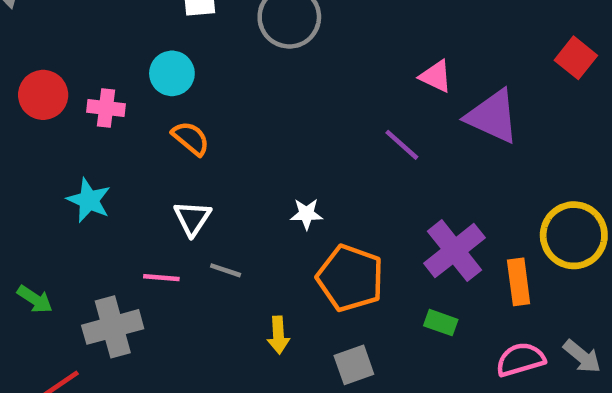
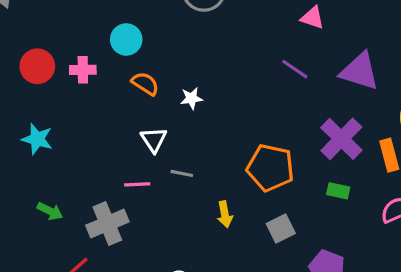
purple triangle: (493, 116) -> (360, 71), moved
cyan star: (89, 200) -> (37, 139), moved
white star: (307, 214) -> (191, 98), moved

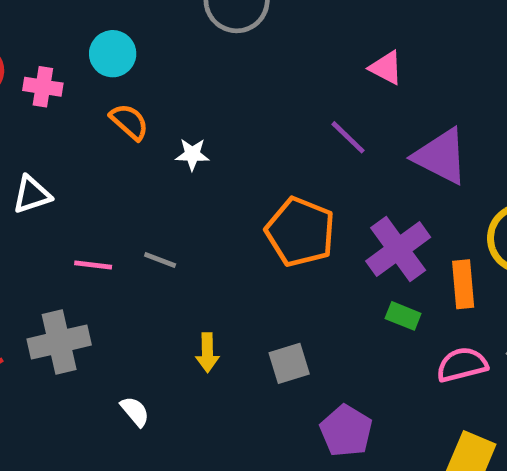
white triangle: (154, 140) -> (32, 195), moved, turned 36
orange pentagon: (270, 168) -> (300, 232), moved
green rectangle: (338, 191) -> (403, 316), moved
yellow arrow: (225, 214) -> (207, 353), moved
gray cross: (107, 224) -> (59, 342), moved

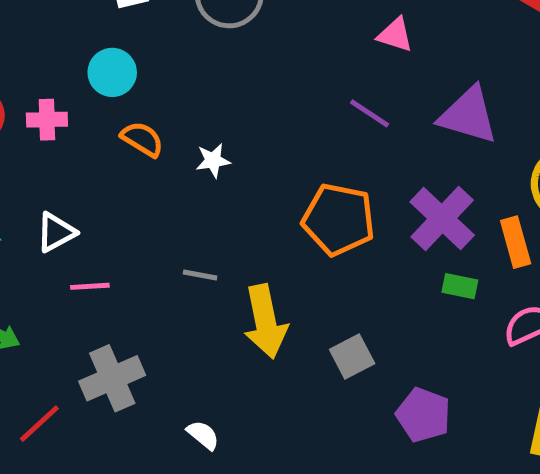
pink line: (93, 265) -> (90, 286), moved
yellow arrow: (207, 353) -> (265, 322), moved, size x1.8

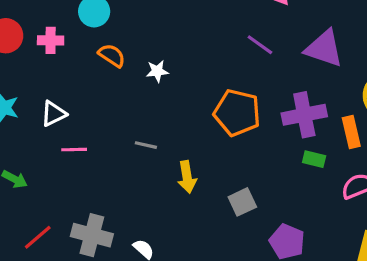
purple cross: (442, 219) -> (304, 115), turned 33
yellow arrow: (265, 322) -> (187, 177), size x0.7
gray cross: (112, 378) -> (92, 235), moved, turned 36

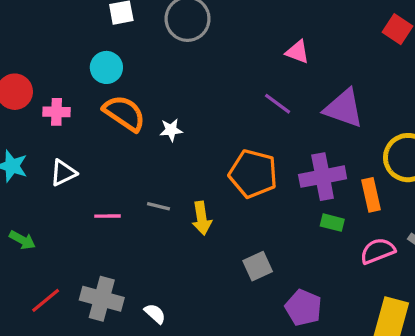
pink cross: (51, 40) -> (57, 112), moved
orange semicircle: (112, 55) -> (124, 113), size x1.5
pink line: (74, 150) -> (108, 216), moved
yellow arrow: (187, 177) -> (202, 218), moved

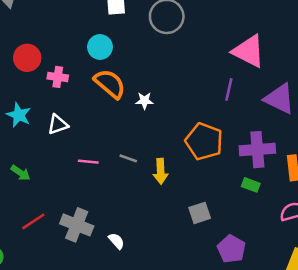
pink triangle: (297, 52) -> (249, 51), size x1.8
purple line: (278, 104) -> (229, 89), turned 60
green rectangle: (332, 223) -> (251, 185), moved

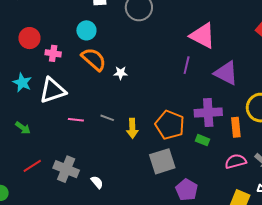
white triangle: (58, 125) -> (53, 90), size x1.6
orange pentagon: (204, 141) -> (170, 125), moved
gray square: (200, 213) -> (162, 161), size x1.5

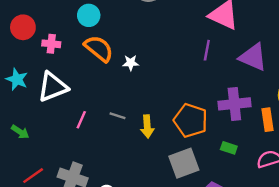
pink line: (76, 120) -> (81, 120), turned -70
green rectangle: (203, 140) -> (229, 148), moved

